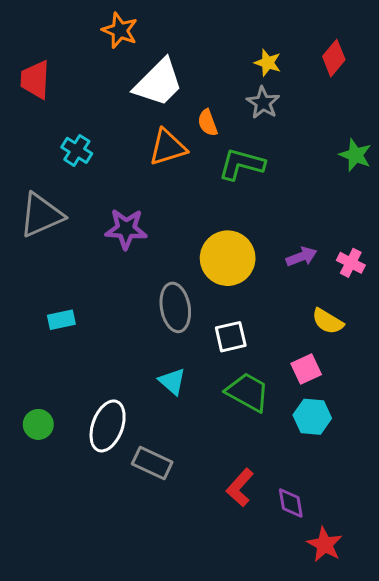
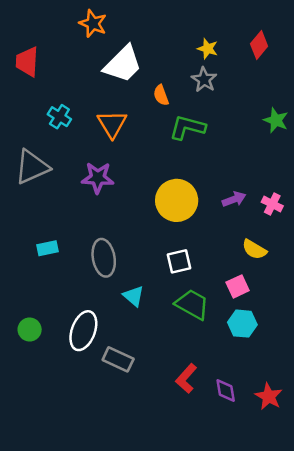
orange triangle: (168, 147) -> (112, 124), moved, turned -44
gray ellipse: (175, 307) -> (104, 258), moved
red star: (325, 544) -> (269, 396), moved

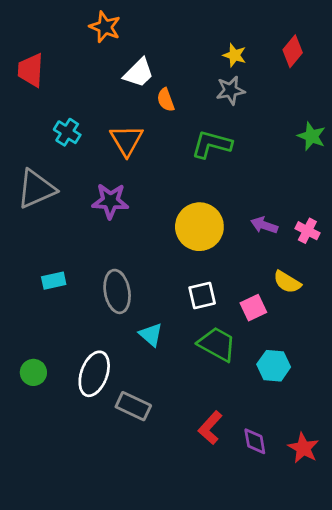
white trapezoid: (123, 64) -> (139, 73), size x0.7
gray star: (204, 80) -> (230, 90), turned 30
orange semicircle: (161, 95) -> (166, 100), moved
purple arrow: (234, 199) -> (264, 225), turned -140
pink square: (238, 286) -> (253, 308), moved

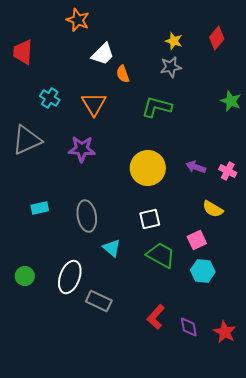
pink square: (253, 308) -> (197, 240), moved

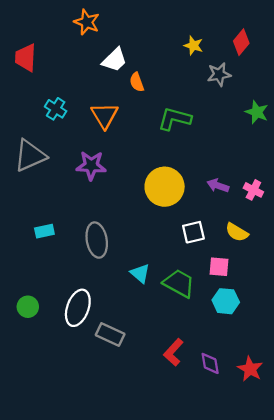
gray star: (171, 67) -> (219, 74), moved
white square: (150, 219) -> (193, 232), moved
pink square: (197, 240) -> (219, 267), turned 30
cyan triangle: (112, 248) -> (140, 273), moved

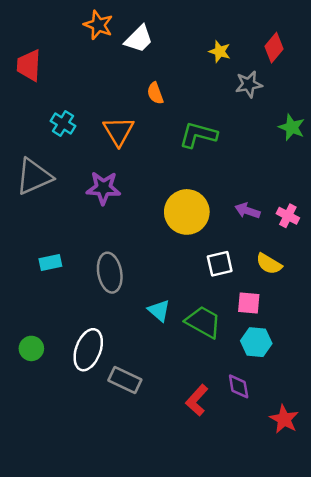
white trapezoid: (115, 60) -> (139, 39), moved
purple diamond: (210, 363) -> (239, 386), moved

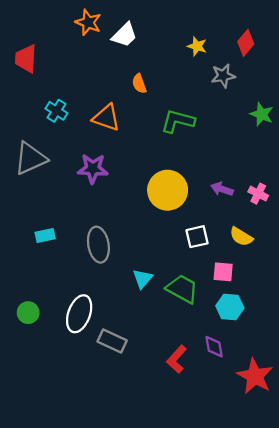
orange triangle: (119, 131) -> (106, 118), turned -40
cyan triangle: (159, 311) -> (143, 279), turned 30
red star: (284, 419) -> (255, 376), size x1.4

